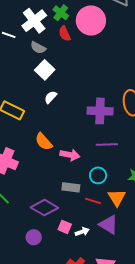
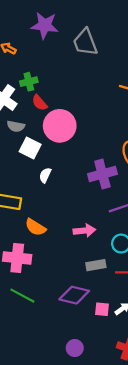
green cross: (61, 13) -> (29, 82), turned -35
pink circle: (91, 20) -> (60, 126), moved
orange semicircle: (44, 142) -> (35, 227), moved
purple circle: (34, 237) -> (75, 348), moved

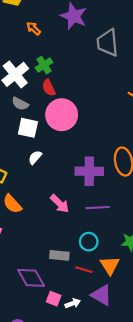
green cross: (29, 82) -> (44, 65), turned -35
white square: (30, 148) -> (28, 128), turned -30
pink arrow: (84, 231) -> (60, 204), moved, turned 35
purple diamond: (74, 295) -> (31, 278), turned 32

